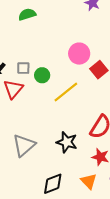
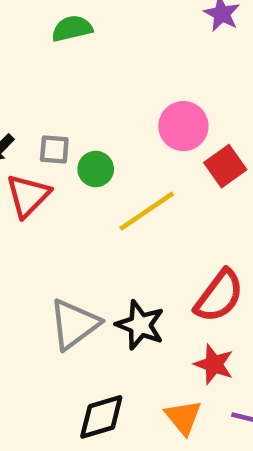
gray triangle: (24, 145) -> (74, 324), moved

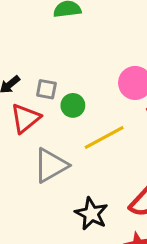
gray triangle: (74, 324) -> (51, 165), moved

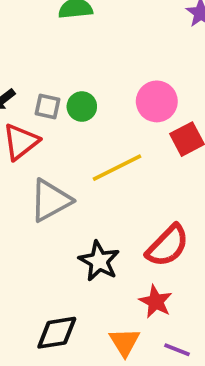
green circle: (73, 105) -> (82, 107), moved

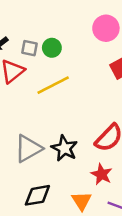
pink circle: (157, 101) -> (106, 28), moved
yellow line: (117, 168) -> (53, 85), moved
gray triangle: (50, 200) -> (28, 148), moved

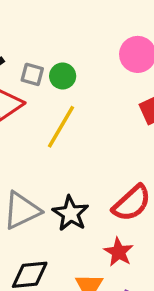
yellow line: (53, 85) -> (61, 127), turned -36

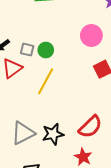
black star: (70, 213) -> (53, 134), turned 30

